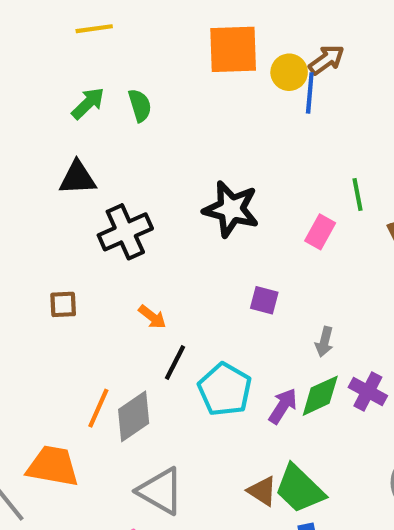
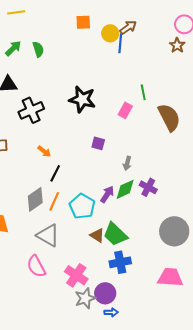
orange square: (233, 49) -> (83, 22), size x0.6
cyan pentagon: (225, 389) -> (82, 206), moved
orange line: (98, 408) -> (54, 201), moved

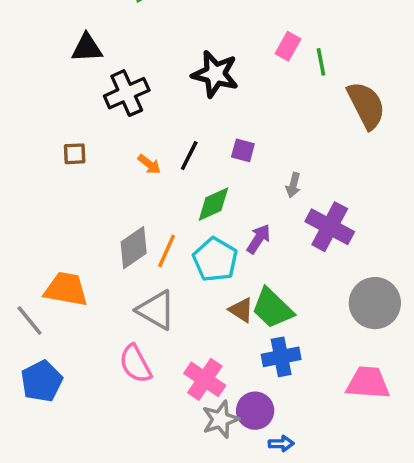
pink rectangle: (125, 110) -> (288, 46), moved
black line: (55, 173) -> (189, 156), moved
purple cross: (148, 187) -> (330, 227), size x1.5
green diamond: (125, 189) -> (213, 204), moved
blue arrow: (111, 312) -> (281, 444), moved

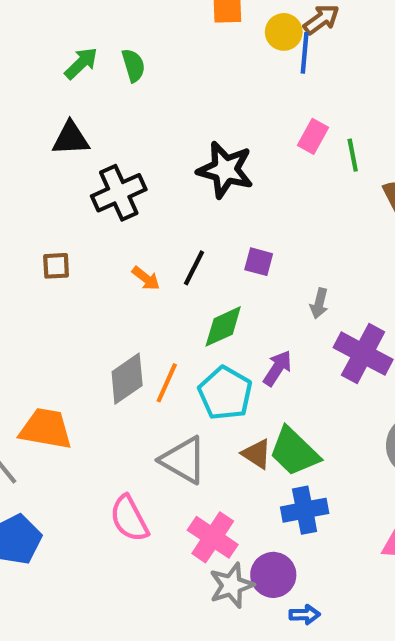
gray triangle: (156, 310) -> (183, 460), moved

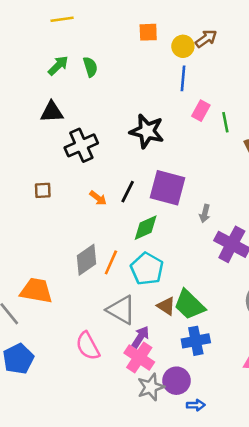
blue line: (305, 53) -> (183, 78), moved
purple square: (259, 262) -> (167, 188), size x2.0
purple arrow: (277, 368) -> (140, 337), moved

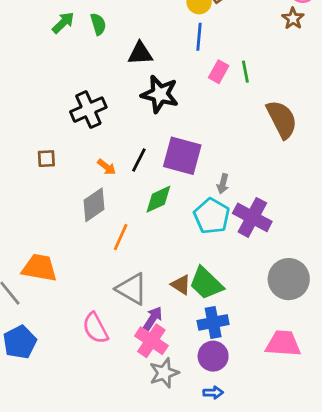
black triangle: (52, 112) -> (140, 54), moved
green line: (225, 122) -> (245, 72), moved
gray diamond: (86, 260) -> (94, 205), moved
cyan pentagon: (147, 269) -> (212, 216), moved
purple circle: (176, 381) -> (213, 356), moved

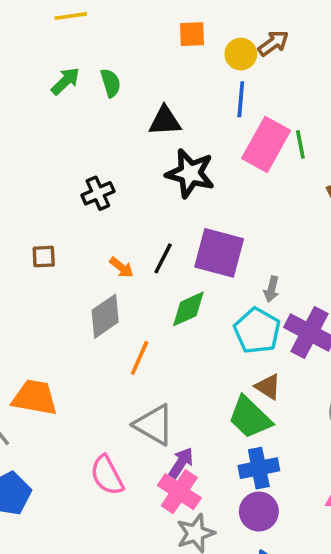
pink rectangle: (219, 72) -> (266, 144), size x1.8
black cross: (88, 110) -> (98, 193), size x0.7
brown triangle: (181, 285) -> (268, 387), moved

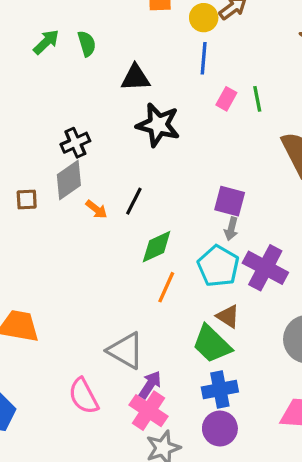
pink rectangle: (266, 144) -> (226, 99), size x0.5
purple square: (219, 253) -> (230, 201), moved, size x0.7
gray diamond: (105, 316) -> (69, 180), moved
orange line: (140, 358) -> (166, 287), moved

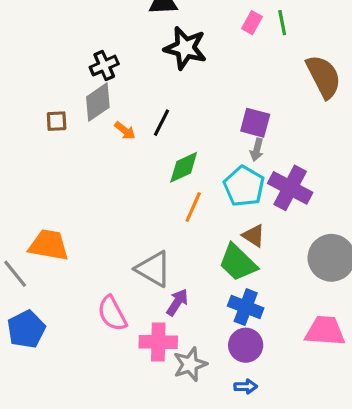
blue cross: (220, 390) -> (246, 307), turned 32
pink cross: (148, 411) -> (158, 342), moved, turned -33

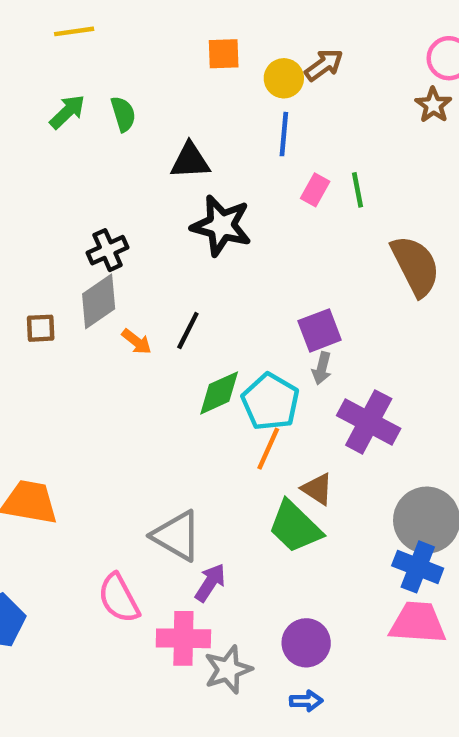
purple square: (255, 123) -> (320, 330), turned -36
cyan pentagon: (244, 186) -> (270, 402), moved
orange line: (193, 207) -> (268, 449), moved
blue cross: (246, 307) -> (418, 567), moved

